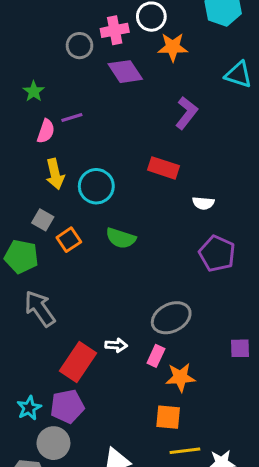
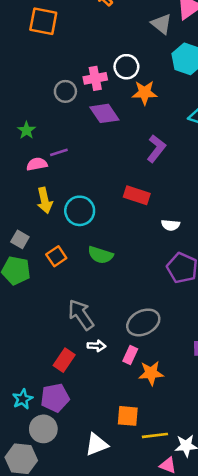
pink semicircle: (46, 131) -> (37, 164), turned -120
gray square: (43, 220) -> (20, 239), moved
gray arrow: (40, 309) -> (81, 315), moved
red rectangle: (78, 362) -> (64, 360), size x0.7
orange square: (168, 417) -> (128, 416), moved

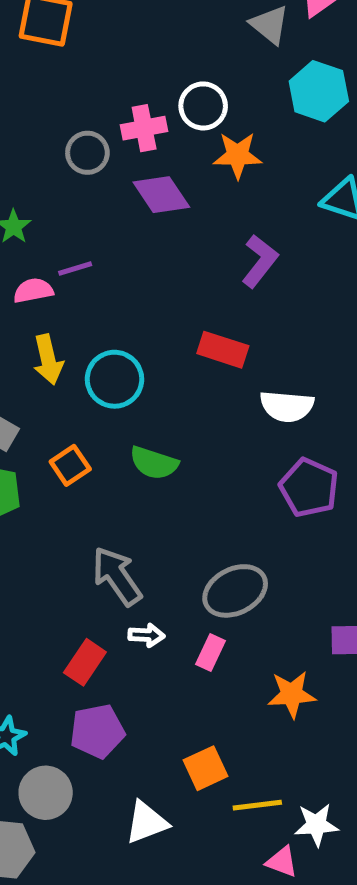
white semicircle: (171, 225) -> (287, 406), size x1.5
orange star: (151, 373) -> (292, 694), moved
purple pentagon: (55, 398) -> (97, 731), moved
orange square: (128, 416) -> (206, 768), turned -30

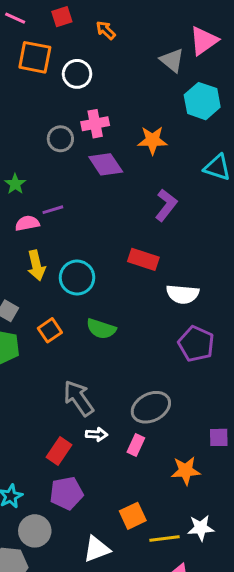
white circle: (203, 106) -> (77, 74), moved
white star: (316, 825) -> (201, 528), moved

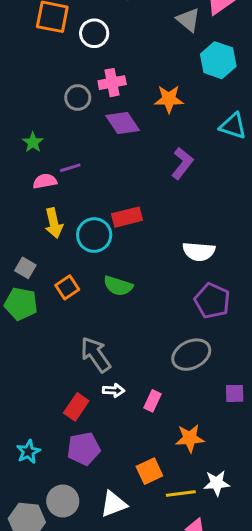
red rectangle: (143, 259) -> (127, 217), moved, turned -32
gray ellipse: (151, 407) -> (191, 355), moved
orange star: (186, 471) -> (190, 438), moved
gray circle: (35, 531) -> (63, 501), moved

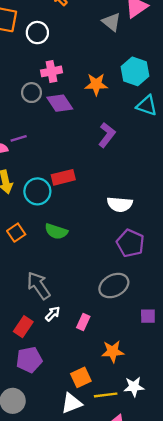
cyan hexagon: (218, 60) -> (135, 71), moved
gray circle: (78, 98) -> (31, 93), moved
white arrow: (114, 390) -> (53, 314), turned -49
white triangle: (114, 504) -> (71, 403), moved

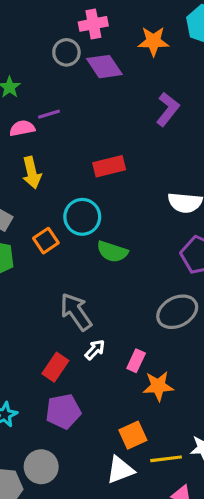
cyan circle: (37, 191) -> (82, 217), moved
green semicircle: (56, 231) -> (112, 252), moved
orange star: (113, 351) -> (158, 386), moved

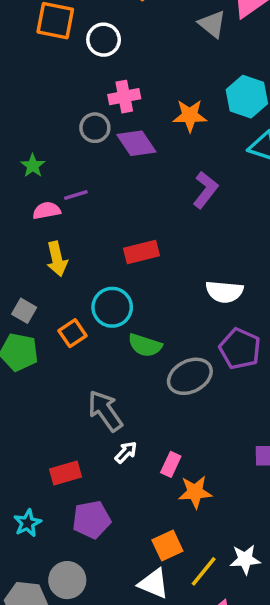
gray ellipse: (177, 312) -> (190, 376), moved
red rectangle: (55, 367) -> (66, 473), moved, turned 40
yellow line: (166, 459) -> (204, 571), turned -44
white triangle: (120, 470) -> (154, 584), turned 44

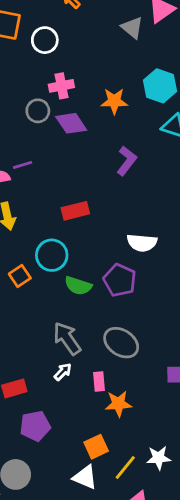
purple pentagon: (240, 349) -> (120, 280), moved
gray ellipse: (190, 376) -> (121, 343), moved, turned 60
gray arrow: (105, 411) -> (67, 338), moved
pink rectangle: (171, 464) -> (99, 381), turned -30

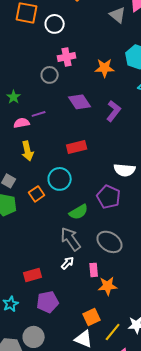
purple diamond: (71, 123) -> (80, 102), moved
green semicircle: (78, 286) -> (79, 212), moved, turned -48

